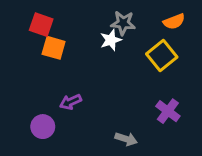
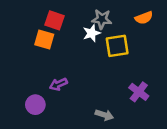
red square: (41, 25) -> (55, 20), moved
yellow square: (162, 56) -> (117, 46), moved, turned 30

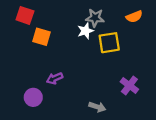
red square: (55, 20) -> (25, 15), moved

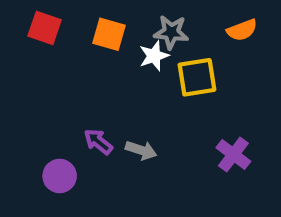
orange square: (42, 37) -> (109, 34), moved
purple arrow: (55, 78) -> (98, 142), turned 63
gray arrow: (97, 107) -> (141, 150), moved

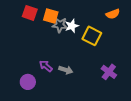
red square: (45, 28) -> (30, 13), moved
gray star: (171, 32) -> (60, 25), moved
yellow square: (197, 77) -> (92, 36), turned 36

